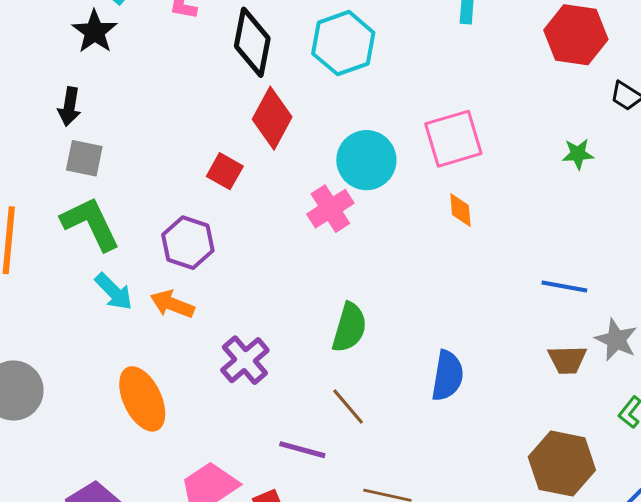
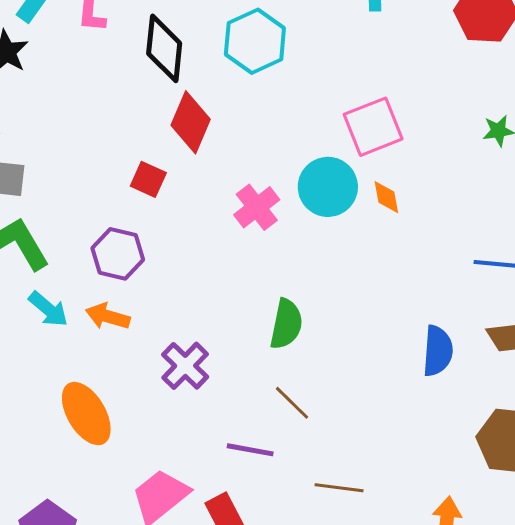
cyan circle: (366, 160) -> (328, 187), moved
blue semicircle: (447, 376) -> (438, 351), moved

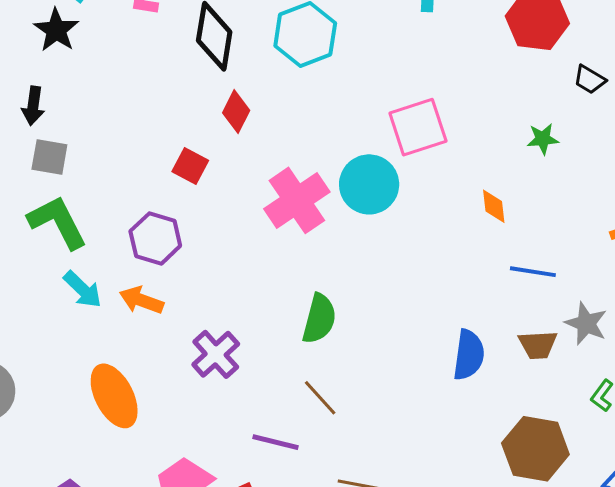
red diamond: (191, 122) -> (236, 112), size x0.7
orange diamond: (386, 197) -> (494, 206), moved
pink cross: (257, 207) -> (297, 200), size x1.4

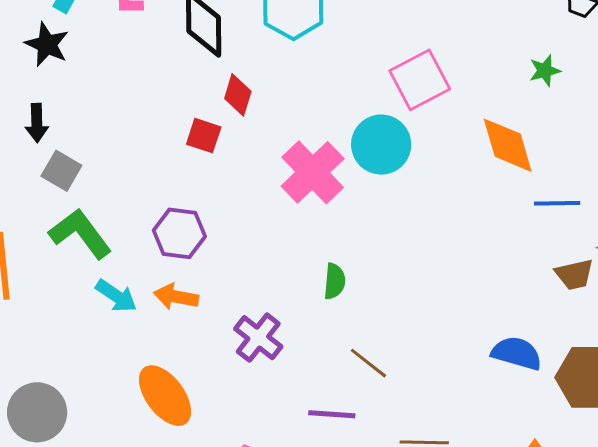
gray square: (49, 157) -> (61, 171), turned 30
red square: (190, 166) -> (204, 136), moved
orange diamond: (494, 206) -> (508, 145), size x1.8
green semicircle: (319, 319) -> (335, 281), moved, size x0.7
blue semicircle: (469, 355) -> (517, 353), moved, turned -72

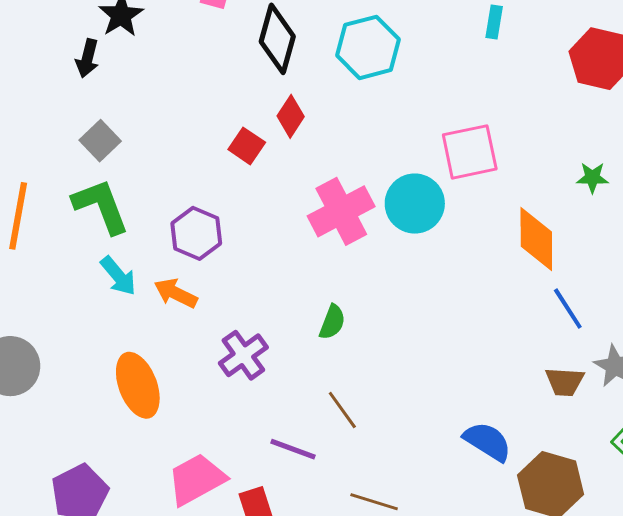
black arrow: (37, 123) -> (87, 58), moved
blue line: (557, 203) -> (568, 309), turned 42

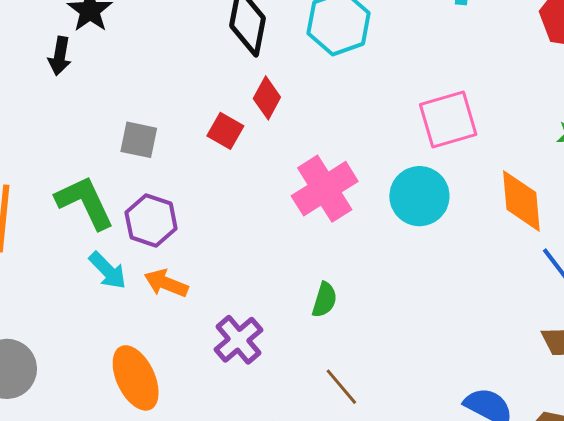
gray square: (100, 141) -> (139, 140), moved, turned -30
cyan circle: (415, 204) -> (419, 196), moved
purple hexagon: (196, 233) -> (151, 221), moved

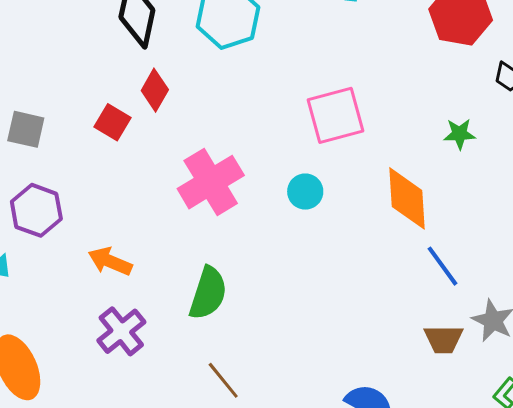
cyan circle: (419, 196) -> (305, 192), size x0.6
orange arrow: (166, 283) -> (110, 261), moved
green semicircle: (324, 300) -> (208, 293), size x1.5

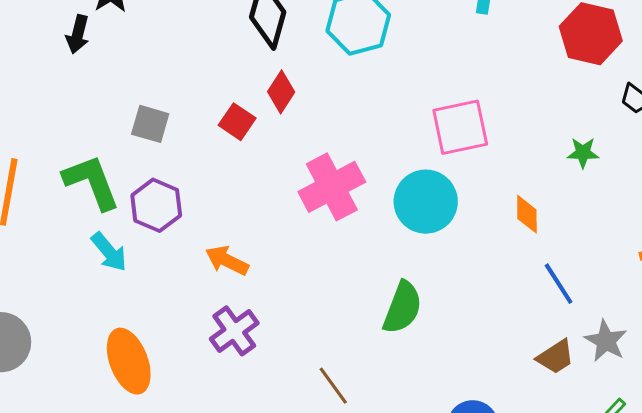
cyan circle: (305, 192) -> (426, 202), size x1.8
orange diamond: (407, 198) -> (527, 214), size x0.6
green semicircle: (208, 293) -> (402, 308), moved
brown trapezoid: (444, 339) -> (556, 357), turned -36

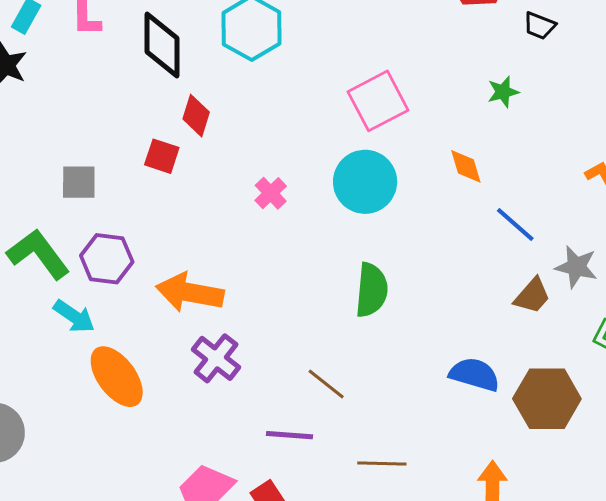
pink cross: (332, 187) -> (271, 193), size x0.5
orange arrow: (227, 260) -> (190, 293), size x1.5
orange ellipse: (129, 361) -> (117, 377), moved

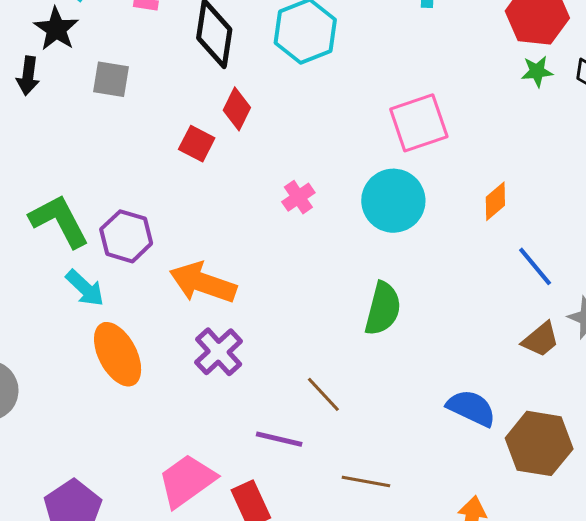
green star: (503, 92) -> (537, 71), moved
orange diamond: (466, 166) -> (495, 201), turned 57
gray square: (79, 182) -> (111, 79), moved

